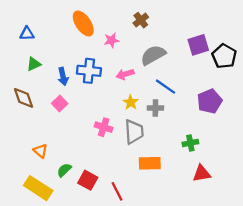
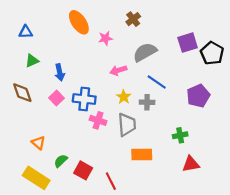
blue cross: (89, 71) -> (84, 99), moved

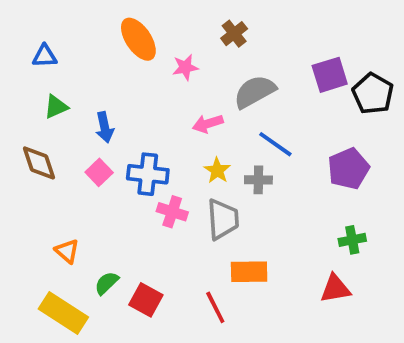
green cross: (180, 135) -> (352, 240), moved
red line: (111, 181) -> (215, 307), moved

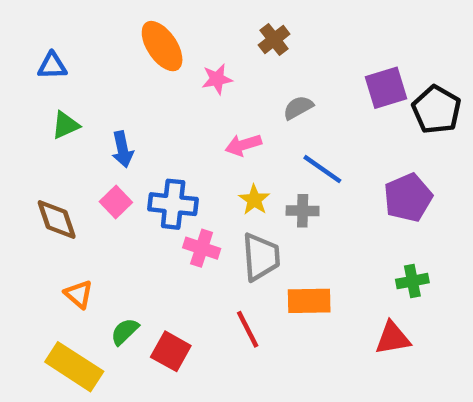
gray semicircle: (255, 92) -> (298, 108), size x0.6
brown diamond: (39, 163) -> (57, 220), moved
orange rectangle: (249, 272) -> (309, 301), moved
red line: (215, 307) -> (248, 329), moved

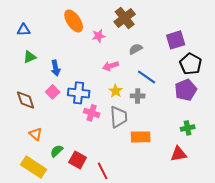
brown cross: (274, 39) -> (125, 18), size x1.5
black pentagon: (437, 110) -> (191, 64), moved
red line: (248, 329) -> (103, 171), moved

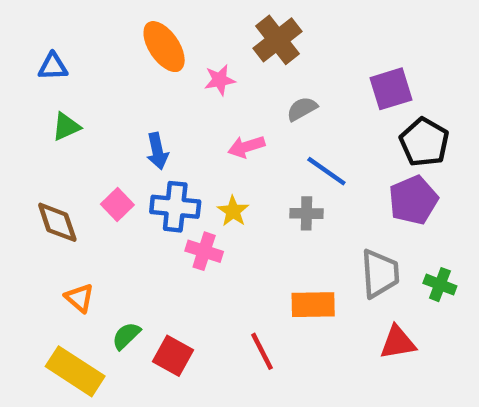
blue arrow: (56, 68) -> (157, 151), moved
yellow star: (116, 91) -> (233, 211), moved
gray trapezoid: (119, 117) -> (380, 273), moved
green cross: (188, 128) -> (440, 285), moved, turned 32
red line: (103, 171) -> (262, 351), moved

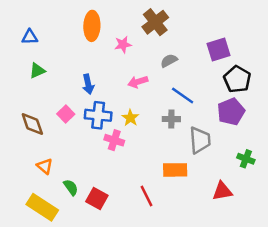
orange ellipse: (164, 47) -> (92, 26), turned 36
gray trapezoid: (380, 273) -> (200, 140), moved
green semicircle: (126, 336) -> (71, 187), turned 98

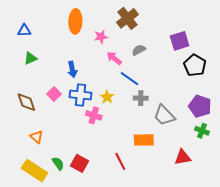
pink arrow: (138, 82) -> (114, 58), moved, turned 56
blue line: (183, 95) -> (129, 79), moved
purple pentagon: (231, 112) -> (200, 106), moved, turned -30
gray trapezoid: (200, 140) -> (164, 115), turned 140
green semicircle: (71, 187) -> (58, 163), moved

